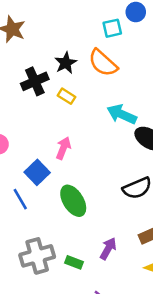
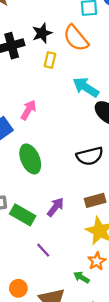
yellow rectangle: (66, 96) -> (50, 60), moved, turned 63
green rectangle: (74, 262) -> (23, 215), size x1.5

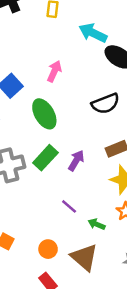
pink arrow: (28, 110) -> (54, 71), moved
green rectangle: (23, 215) -> (45, 158), moved, turned -70
green arrow: (82, 277) -> (97, 224), moved

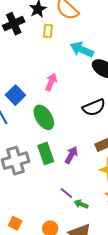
green rectangle: (45, 158) -> (46, 153), turned -60
green arrow: (97, 224) -> (81, 204), moved

